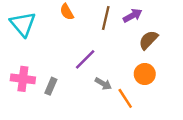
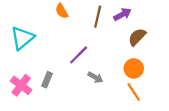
cyan triangle: (23, 24) -> (22, 38), moved, turned 30
pink cross: (23, 79) -> (21, 85), moved, turned 30
orange line: (125, 98) -> (134, 92), moved

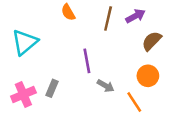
purple line: (79, 55) -> (87, 61), turned -55
pink cross: (21, 85) -> (23, 95), turned 30
orange line: (134, 92) -> (134, 102), moved

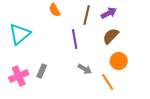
brown semicircle: (152, 41) -> (111, 36), moved
purple line: (87, 61) -> (75, 39), moved

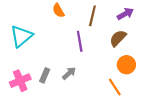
purple arrow: (109, 13) -> (125, 14), moved
gray arrow: (85, 69) -> (69, 73), moved, turned -72

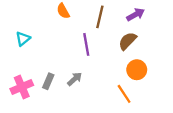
cyan triangle: (21, 36) -> (23, 39), size x0.6

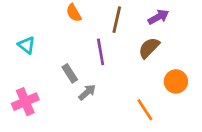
cyan triangle: (23, 39) -> (27, 45), turned -42
orange circle: (137, 70) -> (176, 81), moved
gray rectangle: (48, 81) -> (70, 73), moved, turned -56

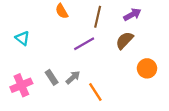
purple line: (101, 52) -> (84, 44), turned 70
gray rectangle: (70, 73) -> (52, 77), moved
orange line: (145, 110) -> (95, 92), moved

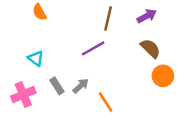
orange semicircle: (62, 11) -> (40, 12), moved
cyan triangle: (22, 38) -> (36, 58), moved
brown semicircle: (125, 40) -> (150, 48), moved, turned 90

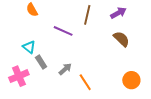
purple line: (93, 48) -> (63, 31), moved, turned 54
orange circle: (163, 76) -> (131, 80), moved
gray rectangle: (57, 86) -> (41, 62), moved

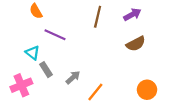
purple line: (63, 31) -> (55, 35), moved
brown semicircle: (121, 39) -> (136, 44), turned 108
orange line: (85, 82) -> (95, 92), turned 72

